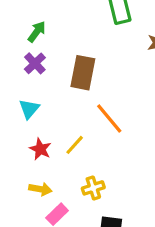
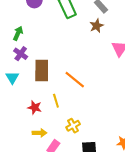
brown rectangle: (83, 73) -> (42, 70), moved
cyan triangle: (29, 109) -> (12, 77), moved
yellow line: (75, 145) -> (56, 101), turned -48

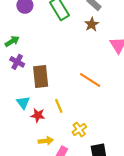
green arrow: (18, 33) -> (12, 41), turned 40
cyan triangle: (12, 77) -> (23, 103), moved
orange line: (75, 80) -> (90, 80), moved

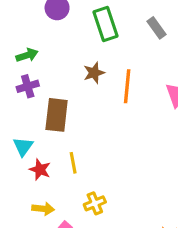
brown star: (92, 24) -> (94, 73), moved
purple cross: (17, 62) -> (28, 86), turned 32
orange line: (90, 80) -> (127, 86), moved, turned 50

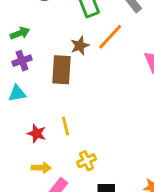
orange line: (127, 86) -> (110, 37), moved, turned 40
brown rectangle: (57, 115) -> (61, 70), moved
cyan triangle: (23, 147) -> (17, 93), moved, turned 48

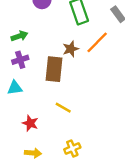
yellow line: (66, 126) -> (63, 108), moved, turned -49

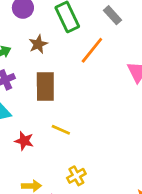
brown star: (71, 49) -> (38, 44), moved
red star: (30, 123) -> (24, 141), moved

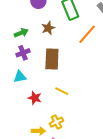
yellow cross: (76, 176) -> (57, 122), moved

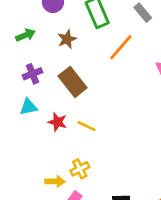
green arrow: (21, 33) -> (25, 35), moved
brown rectangle: (52, 59) -> (73, 82), turned -40
red star: (35, 98) -> (58, 122), moved

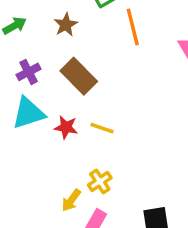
orange line: (121, 47) -> (133, 27), turned -48
cyan triangle: (28, 107) -> (28, 113), size x1.5
yellow arrow: (55, 181) -> (71, 200), turned 132

